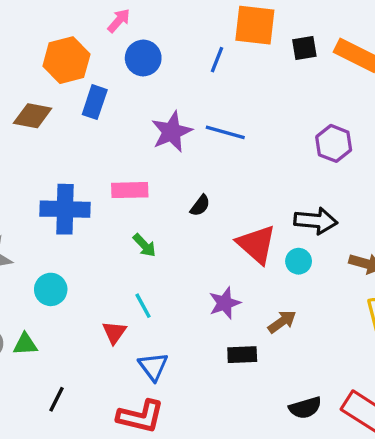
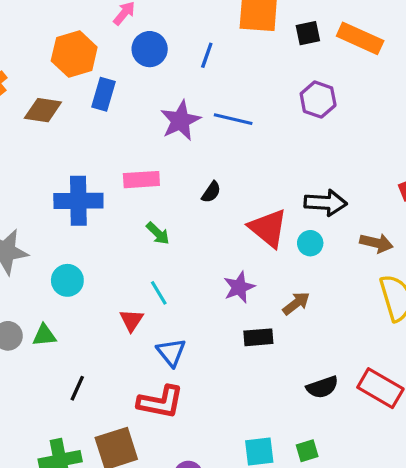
blue line: (217, 60) -> (207, 55), moved
purple hexagon: (334, 143) -> (318, 100), moved

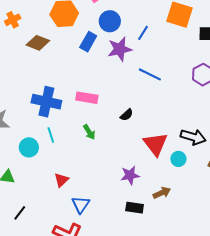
blue rectangle: (104, 94) -> (88, 42), moved
purple star: (180, 121) -> (120, 49), moved
cyan line: (159, 293) -> (51, 135), moved

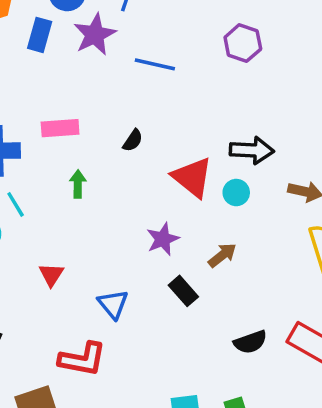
green arrow: (89, 132) -> (78, 184), turned -133
blue triangle: (81, 205) -> (113, 304), moved
black rectangle: (135, 208) -> (183, 291), turned 54

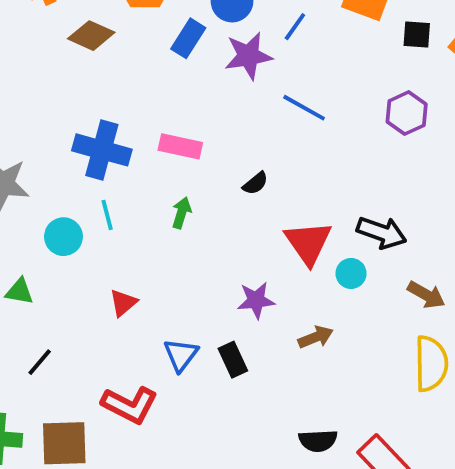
black rectangle: (183, 291) -> (233, 360), moved

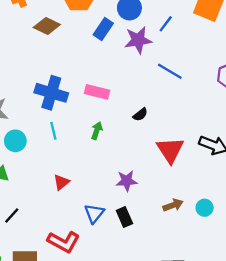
cyan circle: (63, 237) -> (15, 141), moved
cyan circle: (351, 273) -> (205, 208), moved
purple star: (256, 300) -> (127, 181), moved

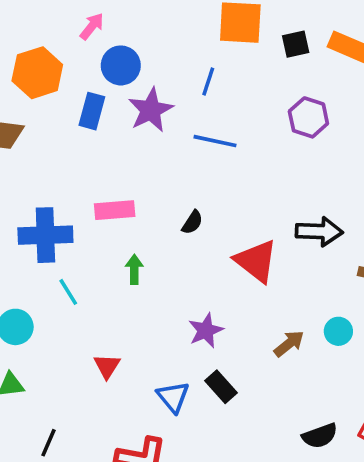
blue line: (166, 24) -> (208, 81), moved

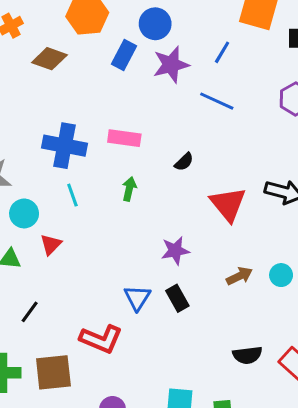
red triangle: (107, 366) -> (51, 244), moved

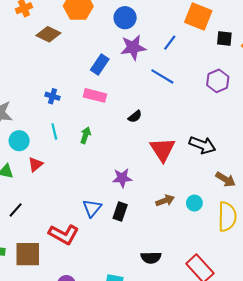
blue rectangle: (124, 55) -> (100, 65), moved
blue cross: (65, 146) -> (52, 96), size x0.5
green arrow: (129, 189) -> (85, 135), moved
black rectangle: (177, 298) -> (120, 211), turned 42
black semicircle: (247, 355) -> (151, 258), moved

